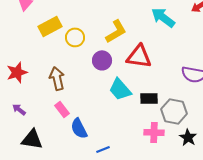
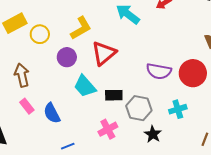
red triangle: (139, 56) -> (104, 53), turned -48
blue semicircle: (79, 128) -> (52, 113), moved
pink cross: (154, 132) -> (108, 129), moved, turned -30

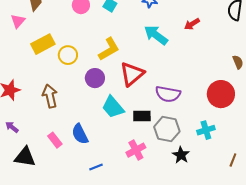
purple semicircle: (159, 71) -> (168, 94), moved
pink rectangle: (27, 106) -> (55, 140), moved

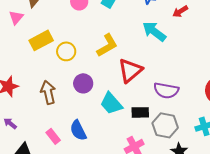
red arrow: (192, 24) -> (180, 11), moved
purple circle: (95, 78) -> (83, 83), moved

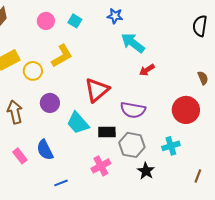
red arrow: (180, 11) -> (147, 70), moved
cyan arrow: (154, 31) -> (133, 43), moved
yellow L-shape: (107, 45) -> (62, 56), moved

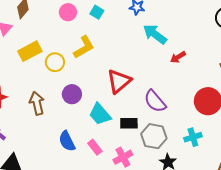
red arrow: (147, 70) -> (178, 57), moved
purple semicircle: (133, 110) -> (155, 101), turned 40
pink rectangle: (20, 156) -> (95, 147), moved

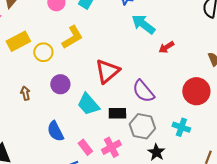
brown arrow: (37, 103) -> (25, 93), size x0.6
cyan cross: (193, 137) -> (181, 127), turned 36
pink rectangle: (95, 147) -> (85, 147), moved

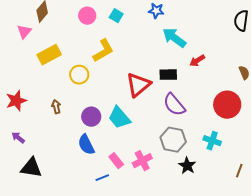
yellow circle: (43, 52) -> (79, 75), moved
purple circle: (60, 84) -> (91, 117), moved
black rectangle: (117, 113) -> (168, 75), moved

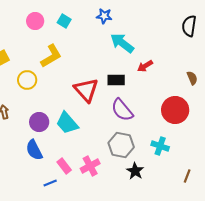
red triangle: (138, 85) -> (86, 90), turned -32

